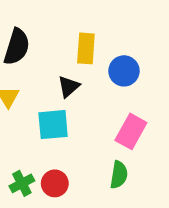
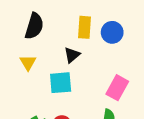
blue circle: (124, 71) -> (112, 32), moved

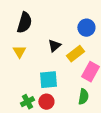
yellow rectangle: (84, 27) -> (75, 54), moved, turned 48
cyan square: (61, 83) -> (48, 80), moved

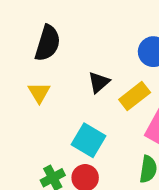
cyan square: (48, 80) -> (89, 140), turned 36

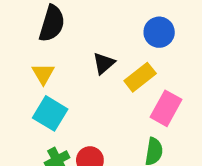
cyan square: (89, 140) -> (50, 113), moved

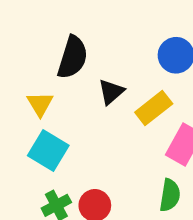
black semicircle: (52, 24) -> (73, 57), moved

